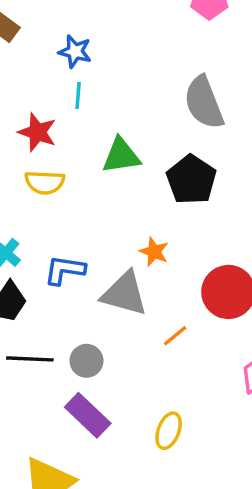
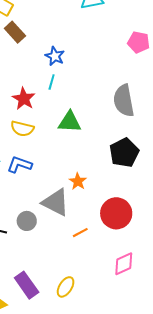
black pentagon: (191, 180) -> (124, 153), moved
blue L-shape: (65, 270) -> (19, 165), moved
gray circle: (86, 361) -> (27, 221), moved
purple rectangle: (88, 415) -> (27, 285), moved

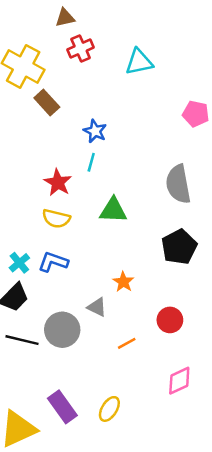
gray triangle: (56, 202) -> (97, 307), size x0.6
red circle: (116, 213) -> (170, 320), size x0.7
gray circle: (27, 221) -> (62, 330), size x1.5

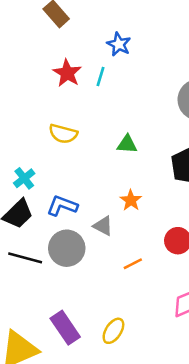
blue star: (95, 131) -> (119, 44), moved
red star: (58, 182) -> (67, 73), moved
green triangle: (113, 210) -> (127, 144), moved, size x0.7
blue L-shape: (53, 262) -> (62, 206), moved

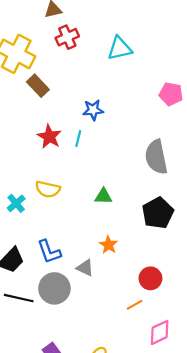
blue star: (119, 44) -> (93, 110), turned -30
cyan cross: (24, 178) -> (16, 203), moved
blue L-shape: (62, 206) -> (49, 252), turned -128
orange line: (133, 264) -> (135, 305), moved

